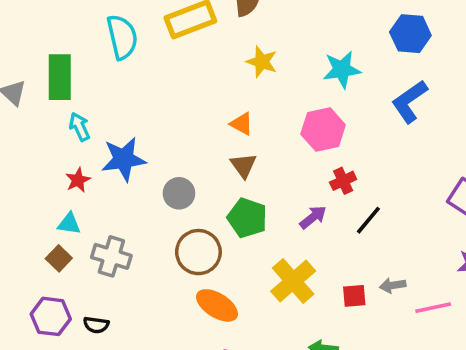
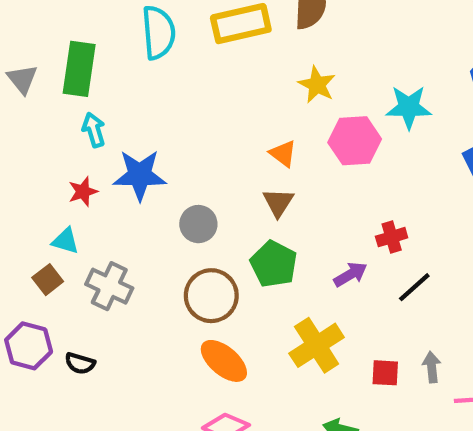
pink hexagon: (323, 129) -> (355, 141), moved
gray arrow: (393, 285) -> (432, 367), turned 85

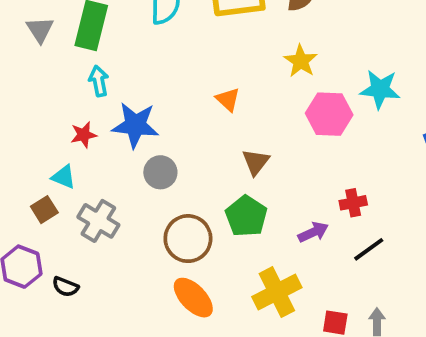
orange triangle: (283, 154) -> (228, 99), moved
gray circle: (198, 224) -> (160, 172), moved

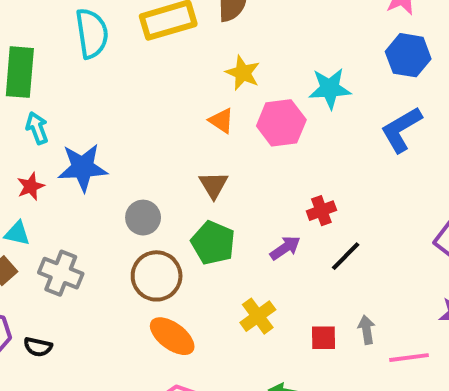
orange triangle: (228, 99) -> (221, 121), moved
gray circle: (160, 172) -> (143, 218), moved
yellow cross: (277, 292) -> (258, 316), size x0.7

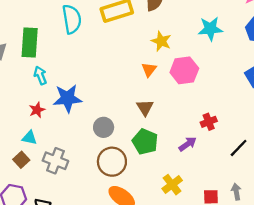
cyan star: (330, 88) -> (210, 29), moved
orange triangle: (221, 121) -> (149, 70), turned 35
black line: (346, 256) -> (239, 148), moved

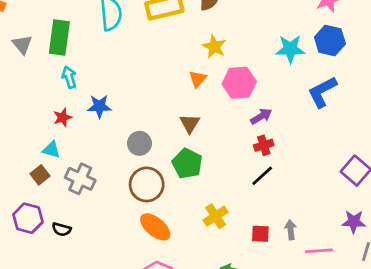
cyan star: (210, 29) -> (290, 49), moved
blue star: (67, 98) -> (99, 106), size x0.7
purple arrow: (188, 144) -> (261, 116), moved
black line: (239, 148) -> (262, 176), moved

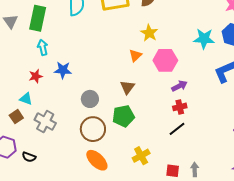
green pentagon: (187, 164) -> (123, 116), turned 30

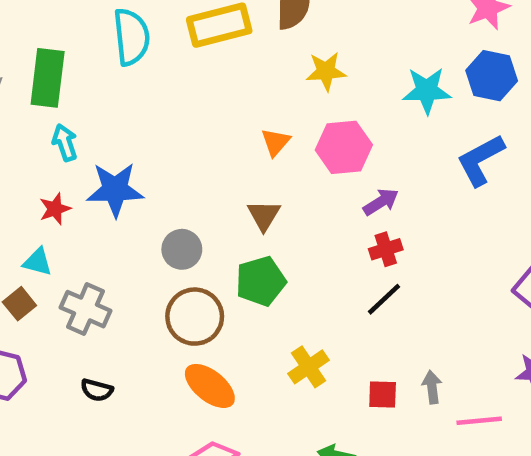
yellow star: (149, 33) -> (326, 71), moved, turned -30
blue star: (63, 70) -> (115, 190), size x1.4
black semicircle: (29, 157) -> (97, 390), moved

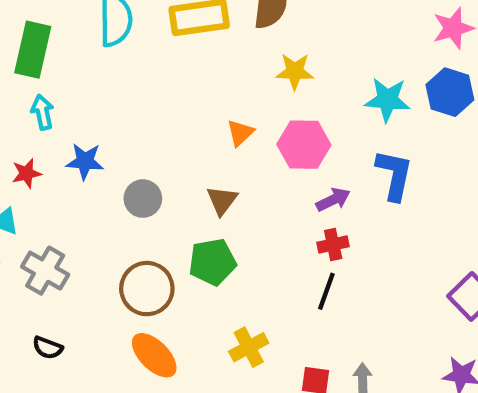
blue L-shape: (481, 160) -> (394, 175), moved, turned 124
blue star: (115, 190) -> (85, 161), size x0.7
gray circle: (182, 249) -> (143, 199), moved
black line: (384, 299) -> (326, 291), turned -33

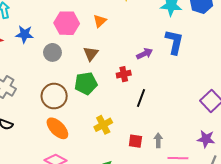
pink hexagon: (304, 145) -> (67, 23), moved
red cross: (333, 245) -> (124, 74), moved

